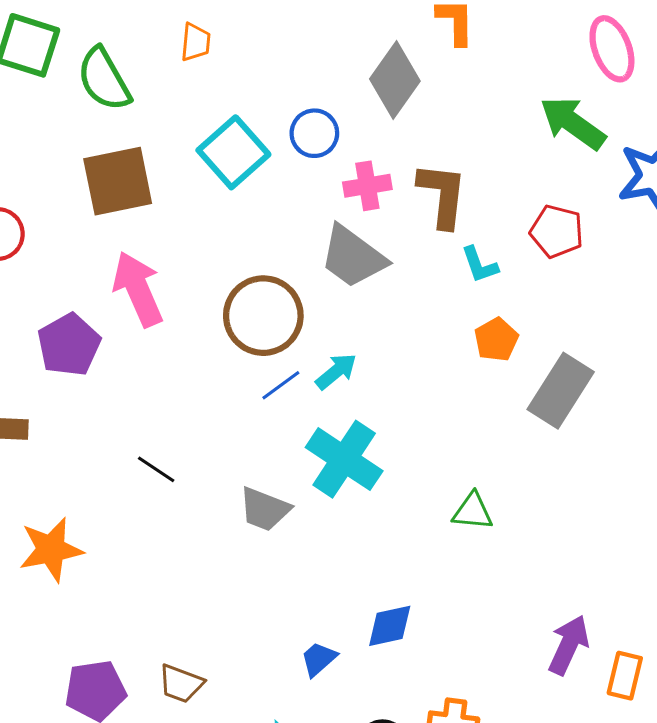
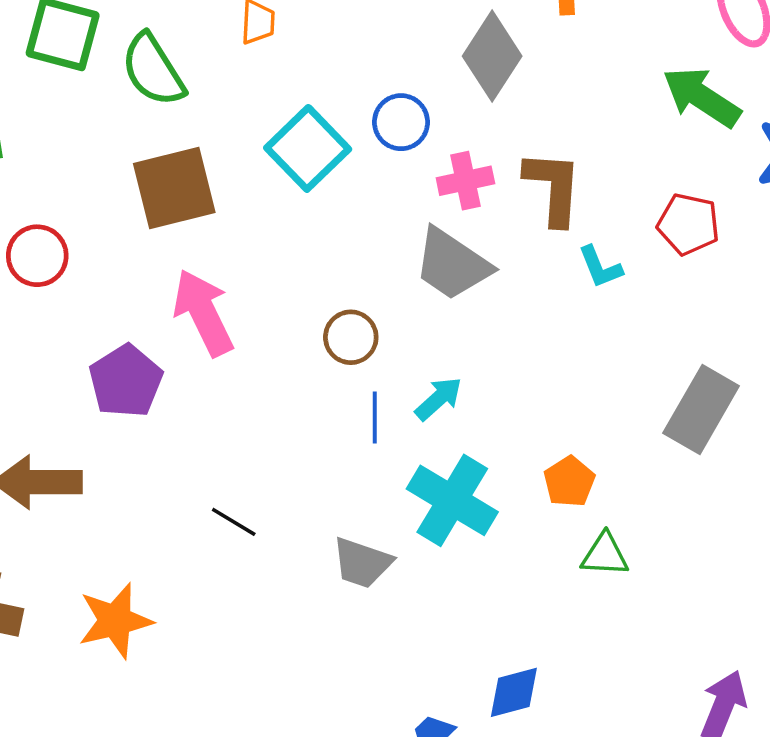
brown circle: (263, 316) -> (351, 337), size x0.6
orange pentagon: (496, 340) -> (569, 482), moved
blue line: (281, 385) -> (375, 418), turned -51

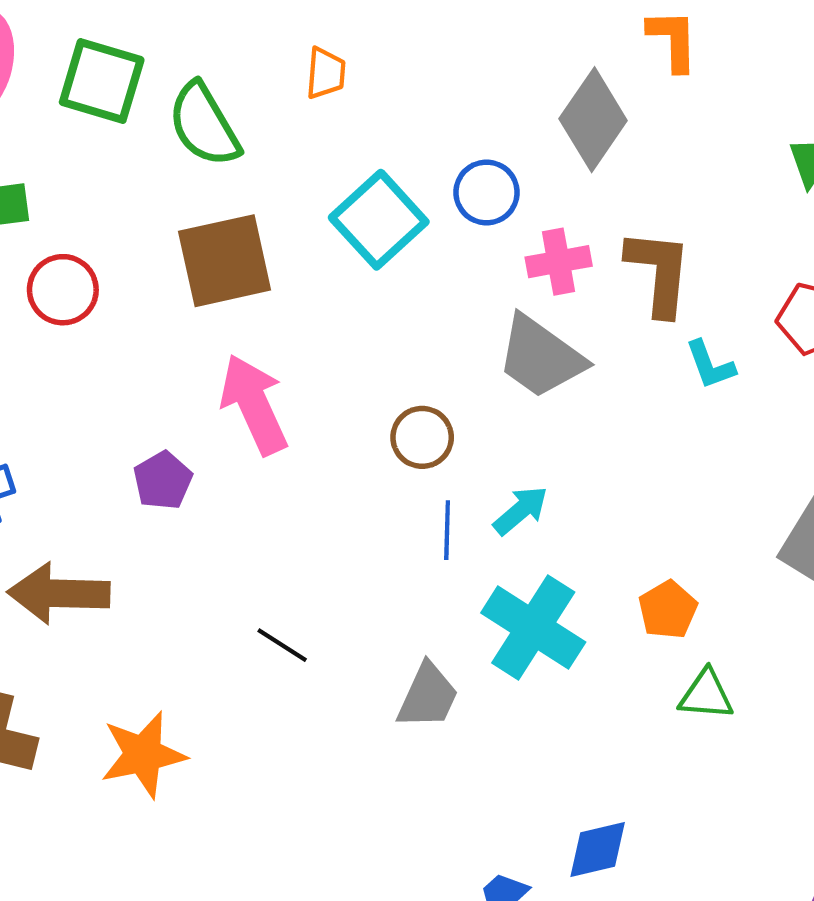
red circle: (37, 256) -> (63, 290), moved
purple pentagon: (126, 381) -> (163, 480), size x0.7
gray trapezoid: (362, 563) -> (428, 696), turned -86

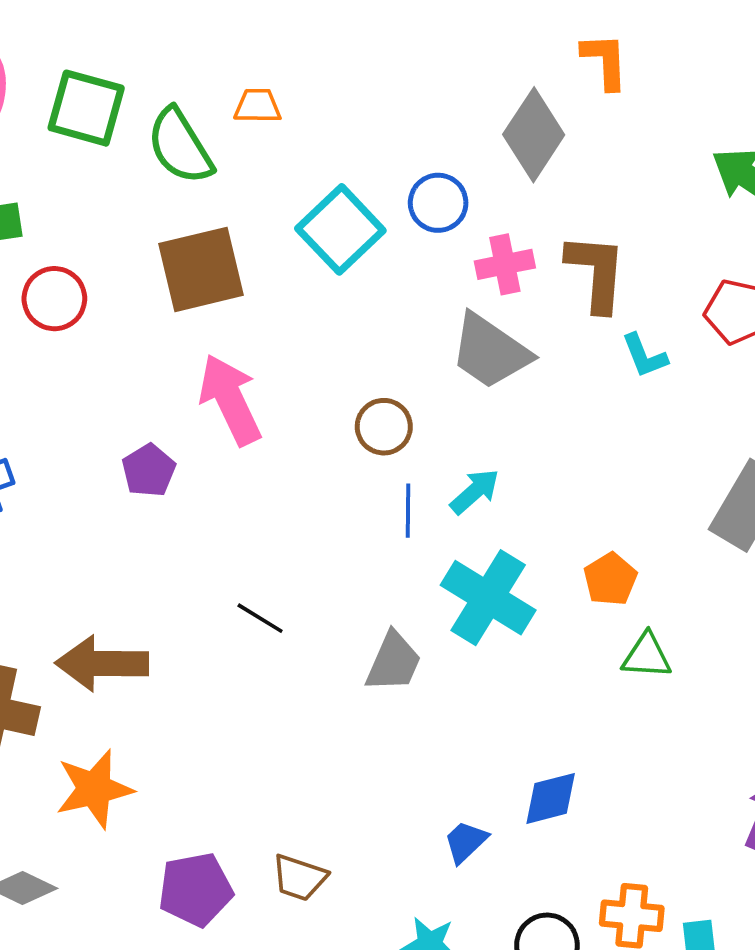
orange trapezoid: (326, 73) -> (258, 106), moved, turned -93
brown arrow: (59, 593) -> (102, 663), moved
orange star: (143, 755) -> (94, 789), moved

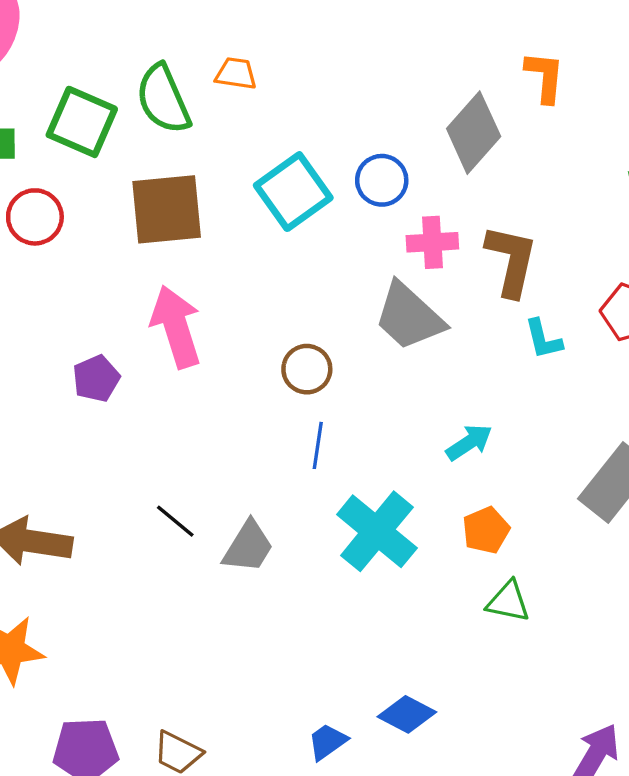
green square: (86, 108) -> (82, 122), moved
cyan arrow: (475, 491) -> (469, 442), moved
gray trapezoid: (393, 662) -> (248, 547), moved
blue diamond: (551, 798) -> (407, 714), turned 34

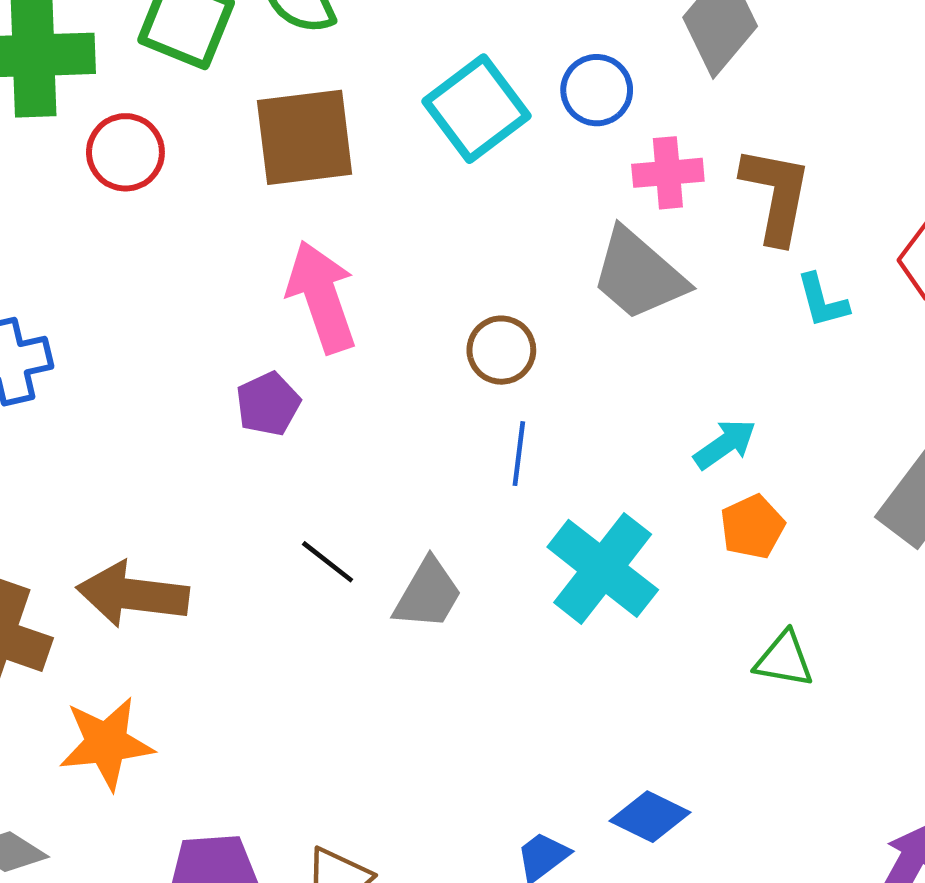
purple pentagon: (96, 378) -> (268, 404), moved
orange pentagon: (486, 530) -> (752, 527), moved

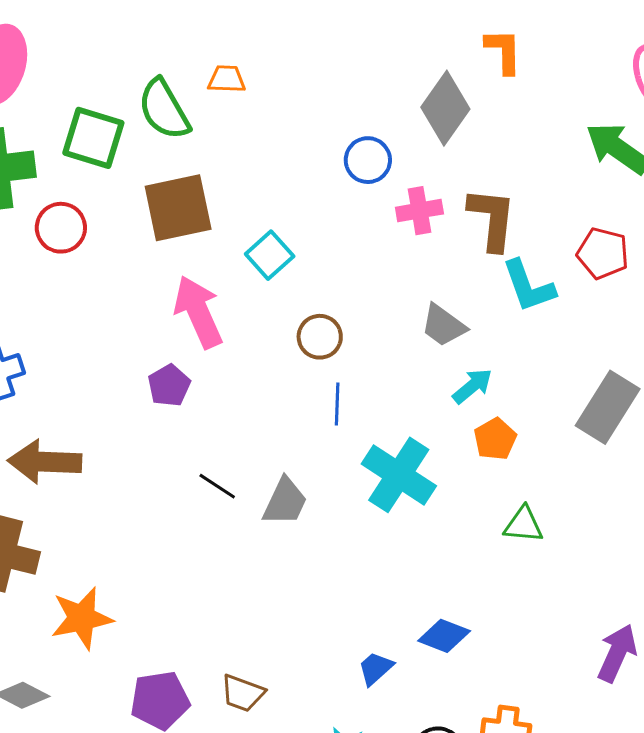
cyan square: (476, 109) -> (270, 255), moved, size x0.7
gray trapezoid: (639, 275) -> (443, 325), moved, size x0.7
cyan L-shape: (822, 301) -> (528, 286), size x1.5
brown arrow: (133, 594) -> (45, 462), moved

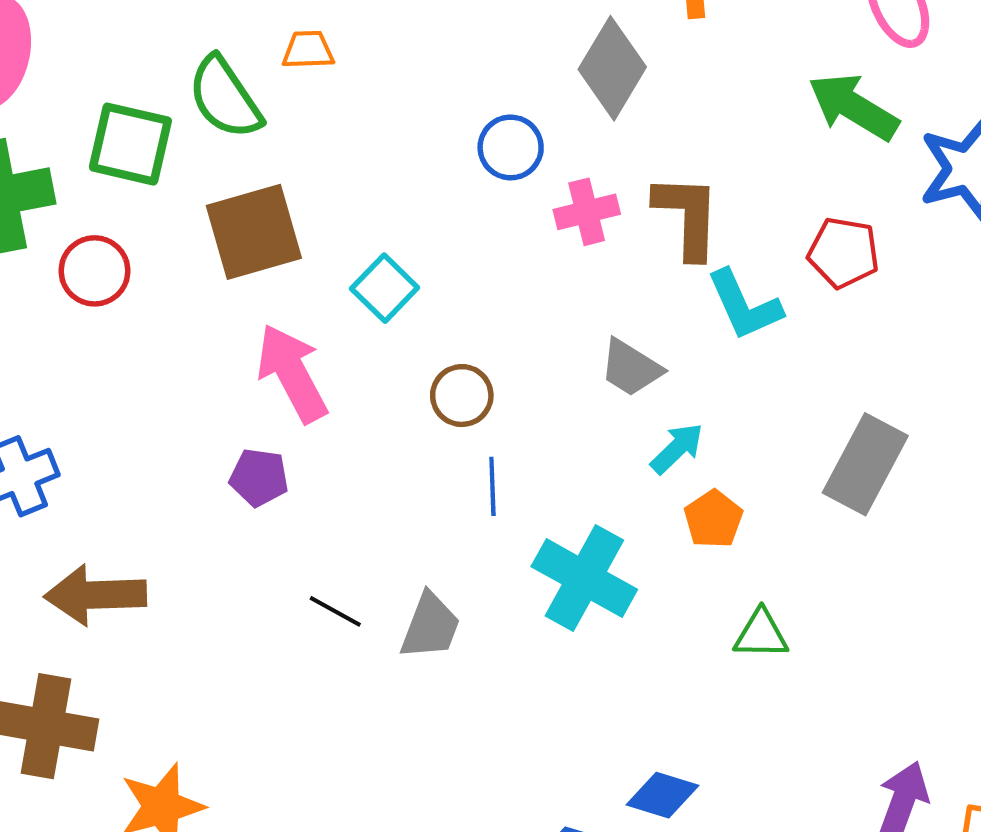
purple pentagon: (169, 385) -> (259, 477), turned -30

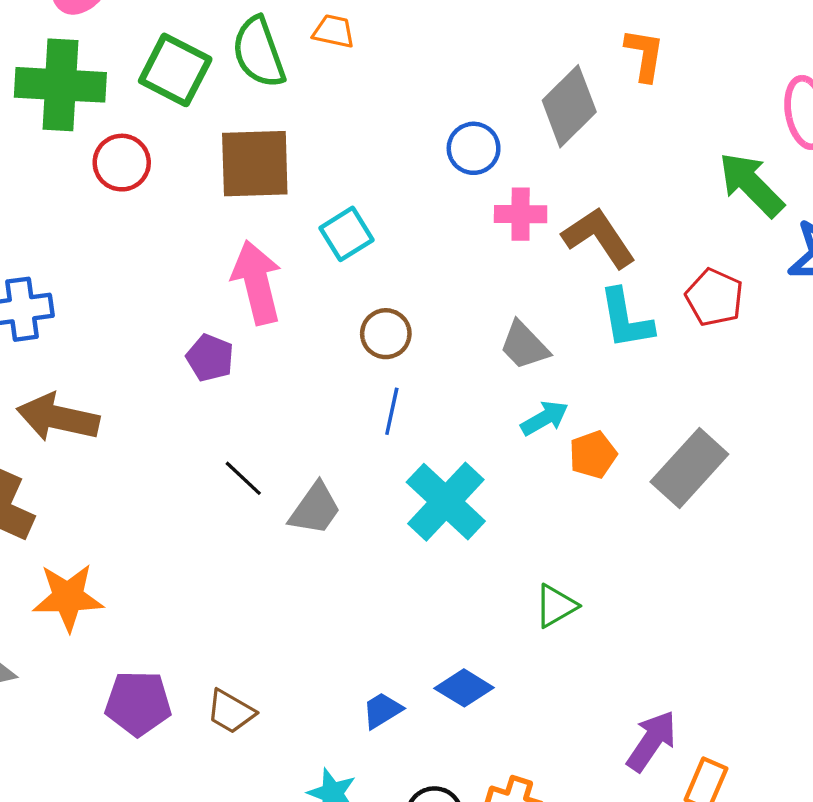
brown L-shape: (687, 216) -> (599, 238), turned -50
orange pentagon: (713, 519) -> (593, 455), moved
green triangle: (761, 634) -> (556, 606), moved, turned -45

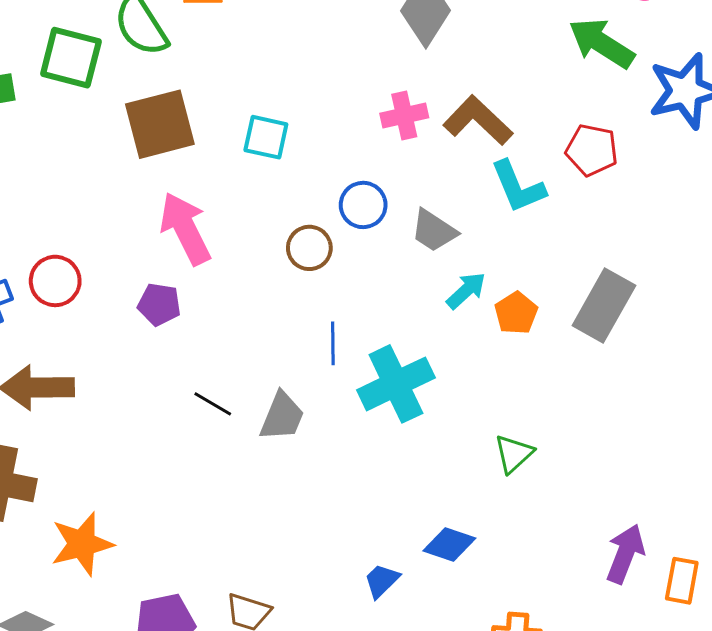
blue circle: (474, 148) -> (363, 205), moved
red circle: (122, 163) -> (55, 281), moved
cyan square: (346, 234) -> (266, 137), moved, turned -33
blue line: (392, 411) -> (333, 343), moved
cyan cross: (446, 502) -> (396, 384), turned 34

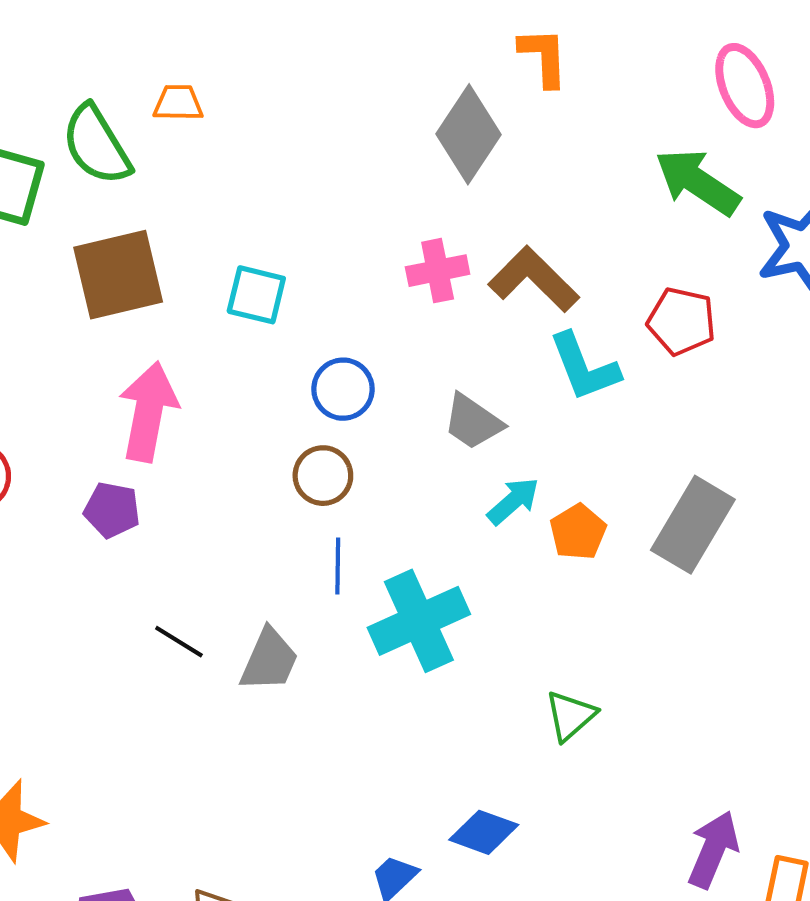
blue circle: (363, 205) -> (343, 389), moved
pink arrow: (185, 229) -> (148, 412), turned 36
brown circle: (309, 248) -> (323, 476), moved

